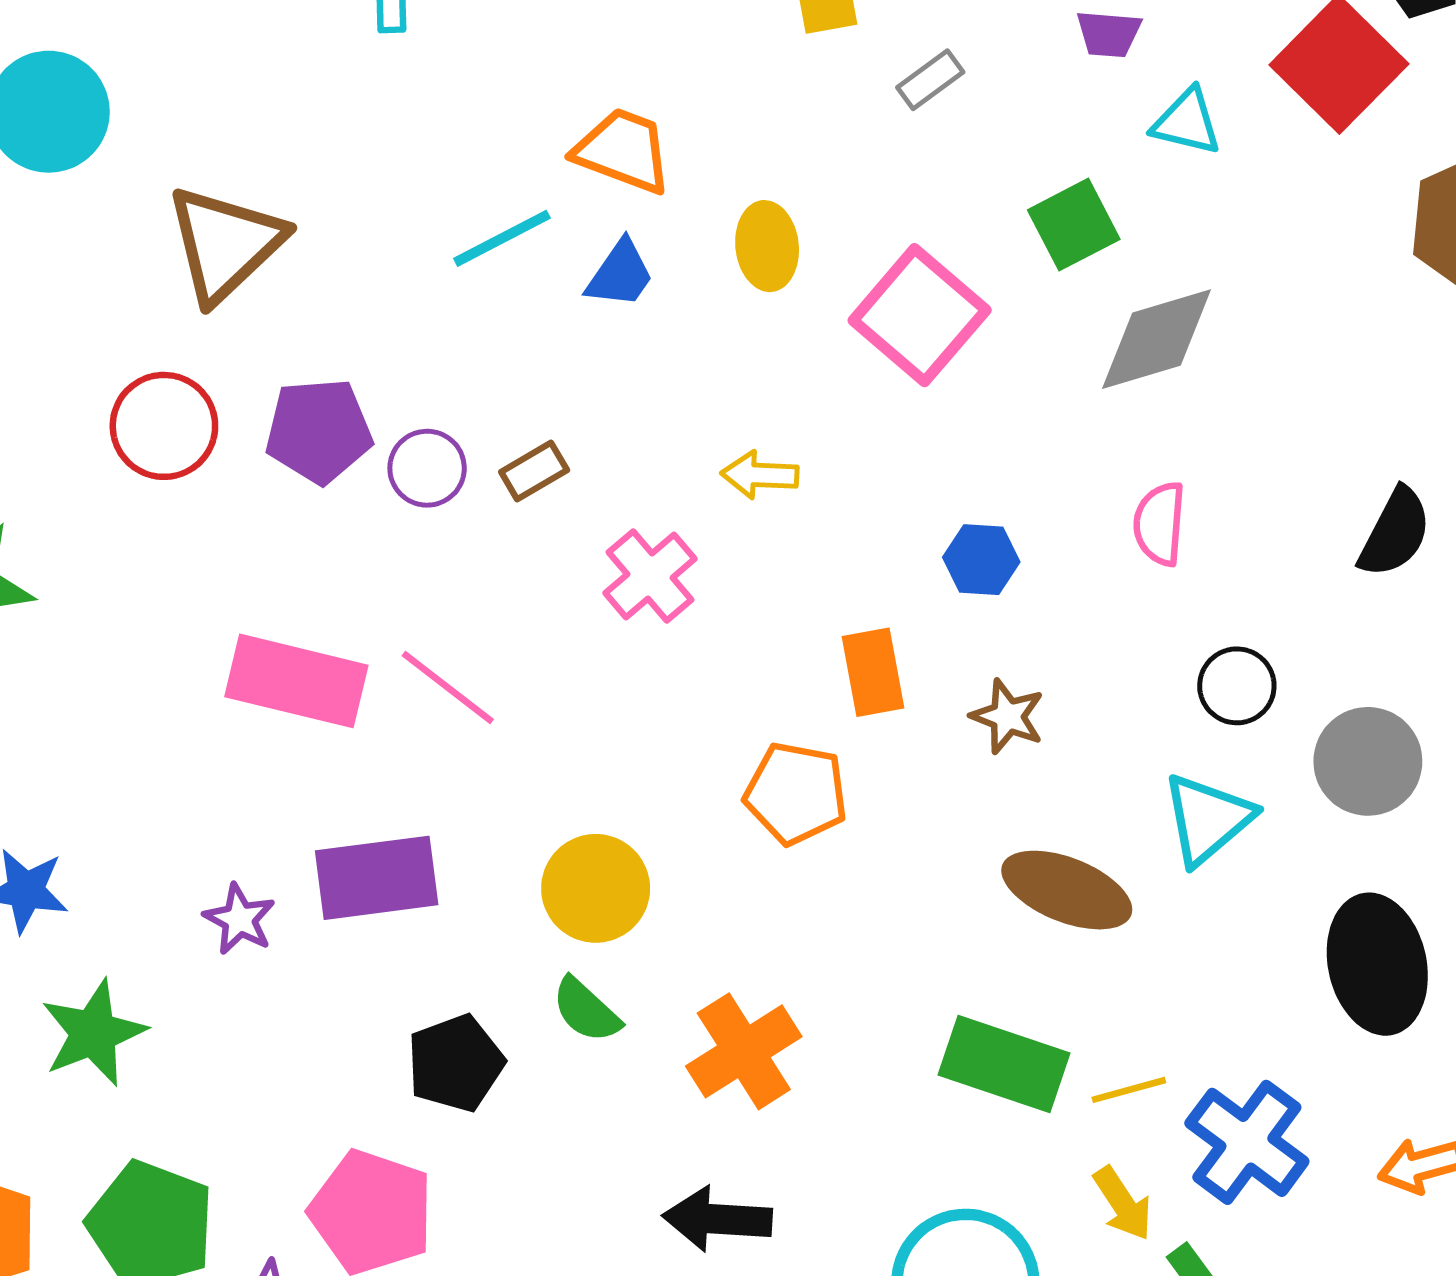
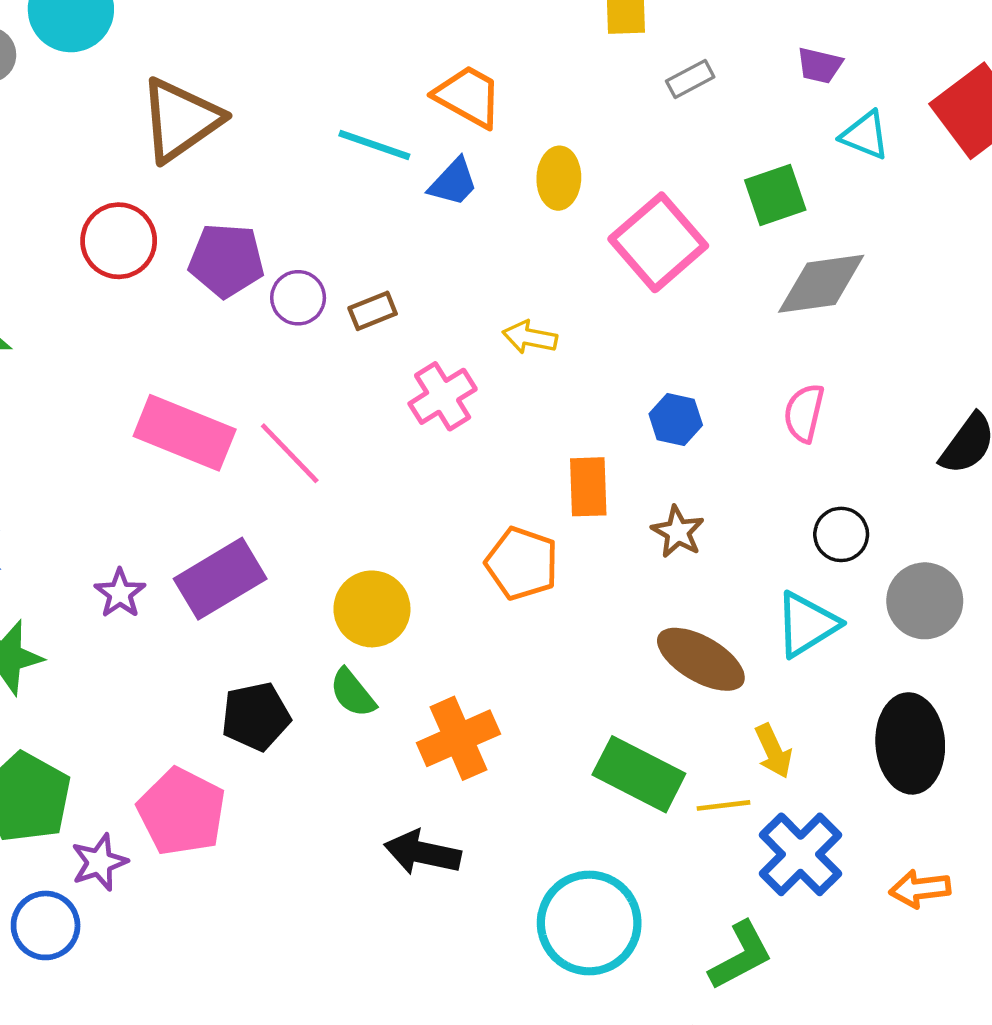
cyan line: (502, 238) -> (374, 145), turned 38
purple rectangle: (377, 878) -> (220, 579), turned -32
yellow arrow: (1123, 1204) -> (773, 751), moved

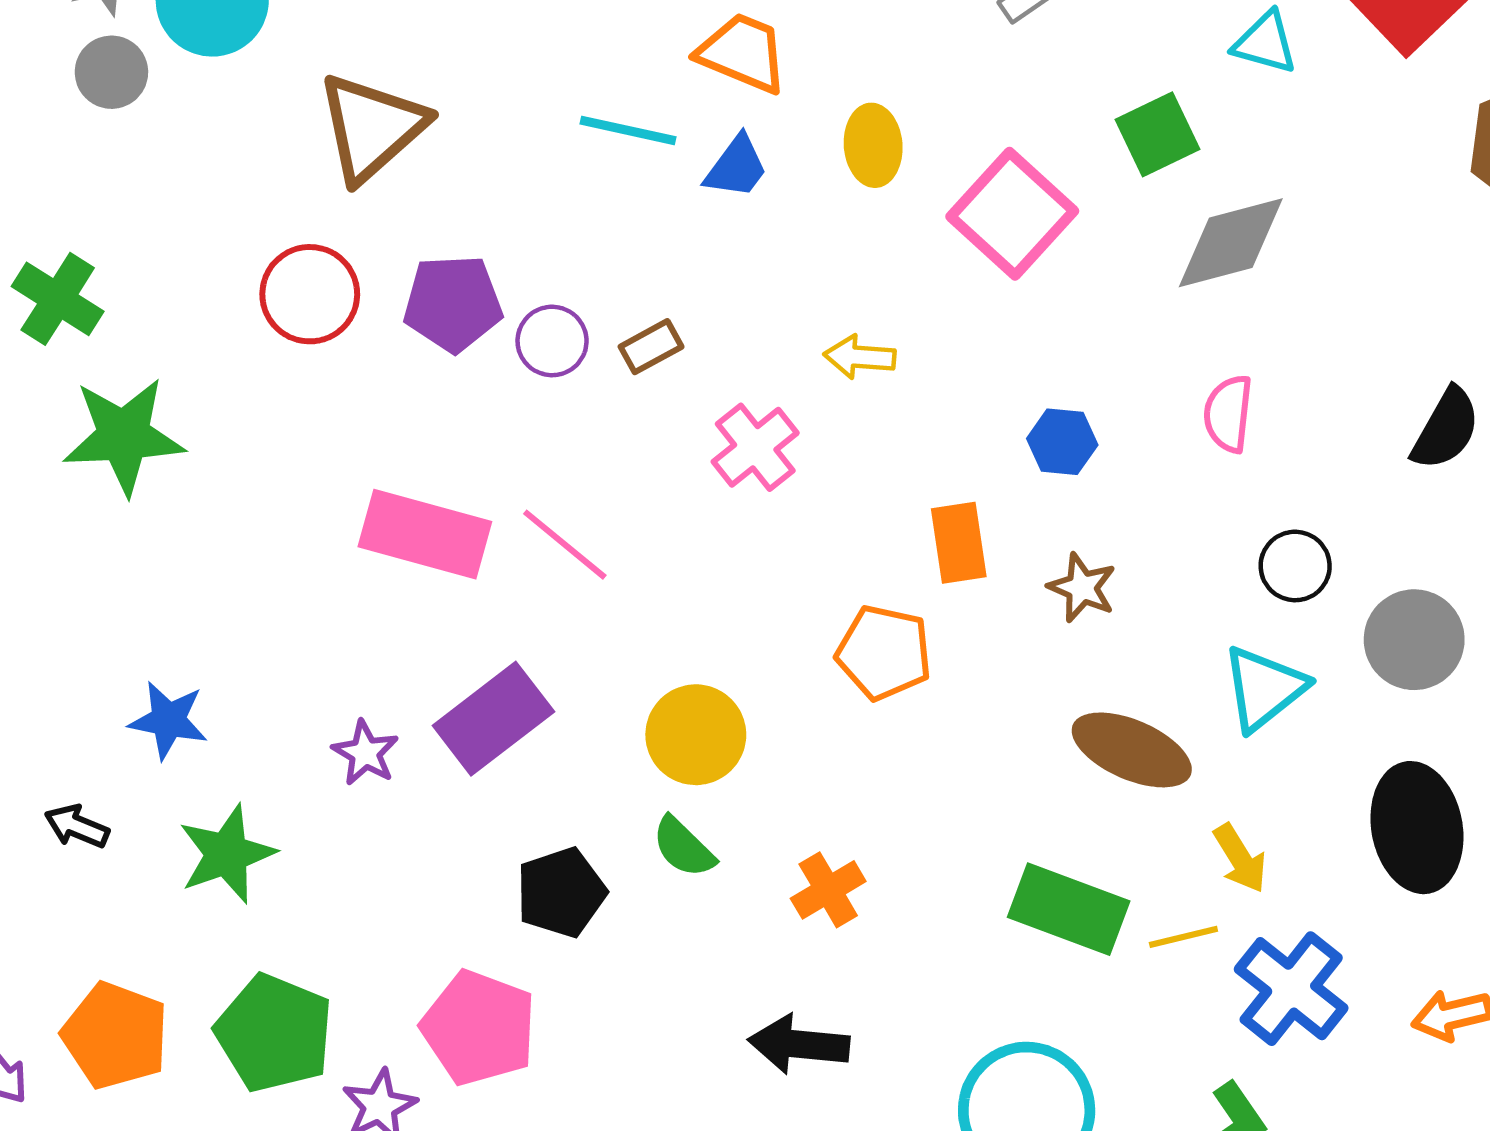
orange cross: (458, 738) -> (828, 890), size x0.7

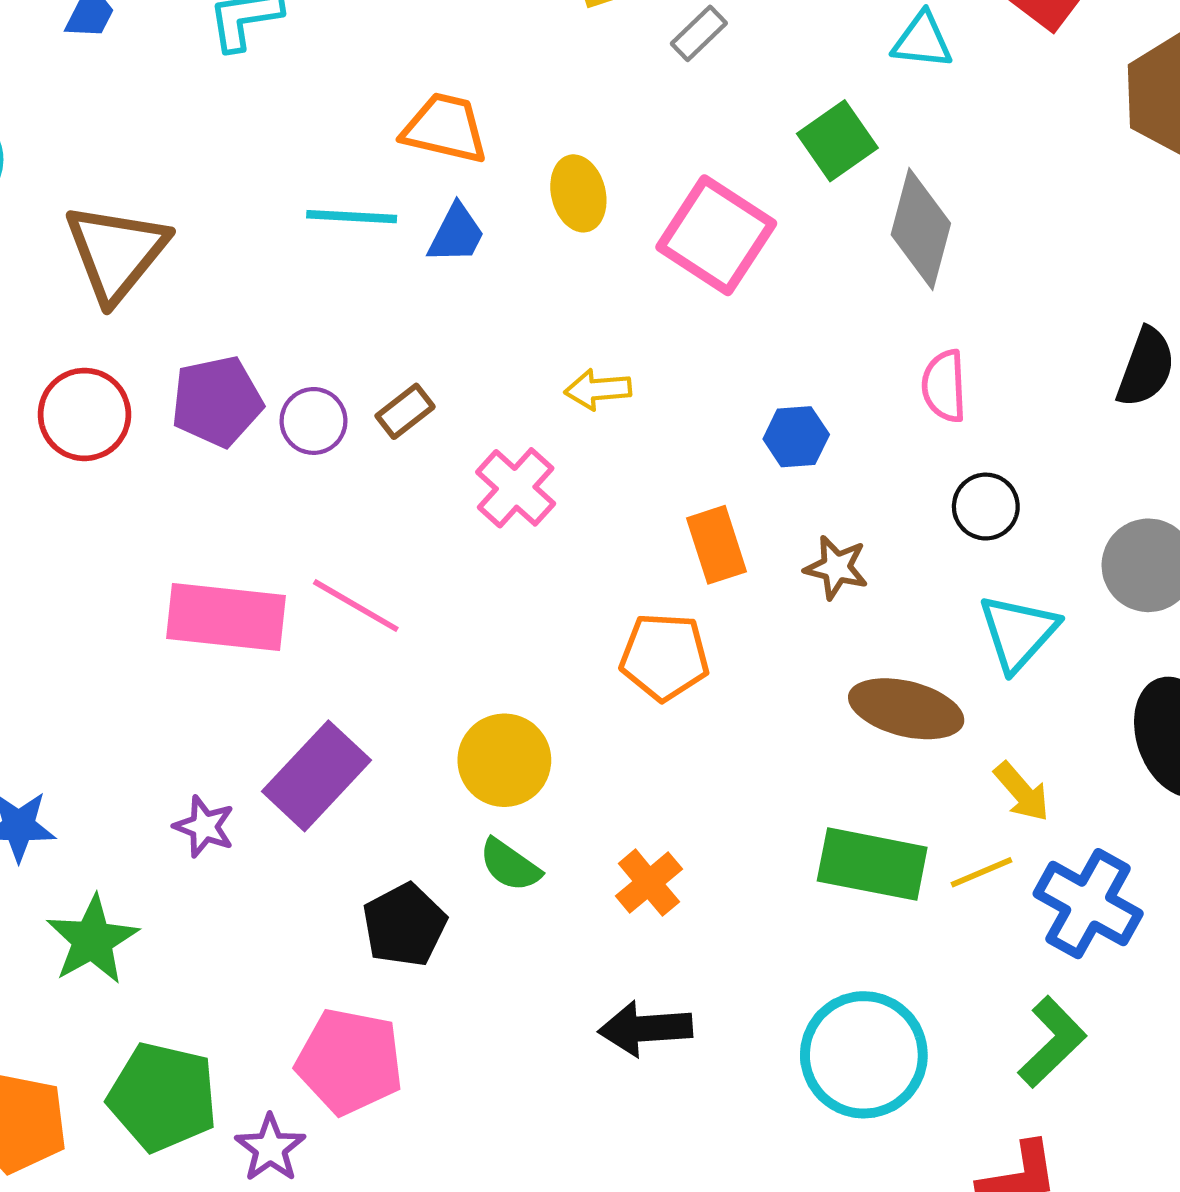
gray diamond: (1231, 243) -> (921, 229), turned -51
black circle: (1295, 566) -> (986, 507), moved

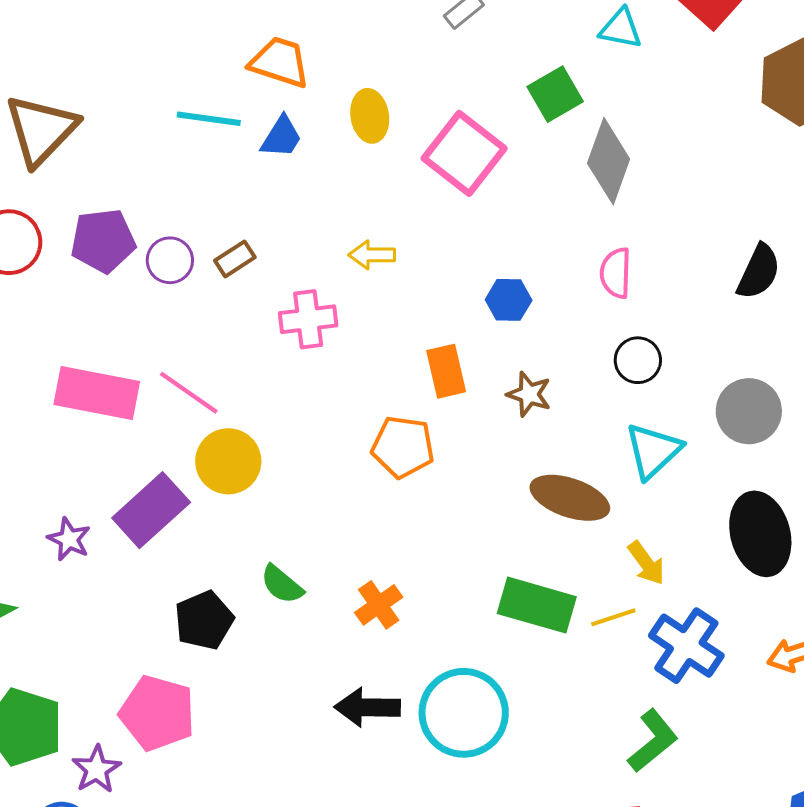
pink cross: (516, 488) -> (308, 319), turned 36
yellow circle: (504, 760) -> (228, 461), moved
cyan circle: (864, 1055) -> (464, 713), moved

